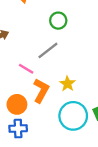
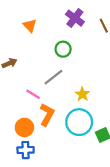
yellow star: (67, 84) -> (82, 94), moved
cyan circle: (73, 116) -> (79, 122), moved

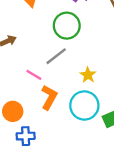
green circle: (63, 49) -> (67, 26), size x1.5
orange circle: (24, 127) -> (13, 111), moved

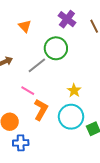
gray line: (56, 56) -> (37, 65), moved

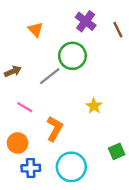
pink line: (28, 91) -> (25, 107), moved
cyan circle: (71, 117) -> (71, 167), moved

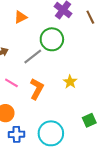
orange triangle: (35, 30) -> (21, 17), turned 48
orange L-shape: (55, 129) -> (37, 89), moved

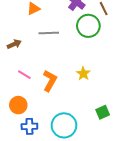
green circle: (52, 39) -> (88, 26), moved
gray line: (33, 57) -> (49, 33), moved, turned 36

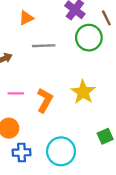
yellow star: (83, 74) -> (83, 92), size x1.5
pink line: (24, 75) -> (16, 93), turned -32

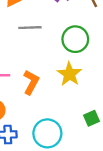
green circle: (89, 38) -> (75, 39), moved

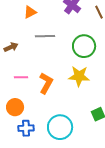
yellow star: (69, 74) -> (79, 76), turned -30

